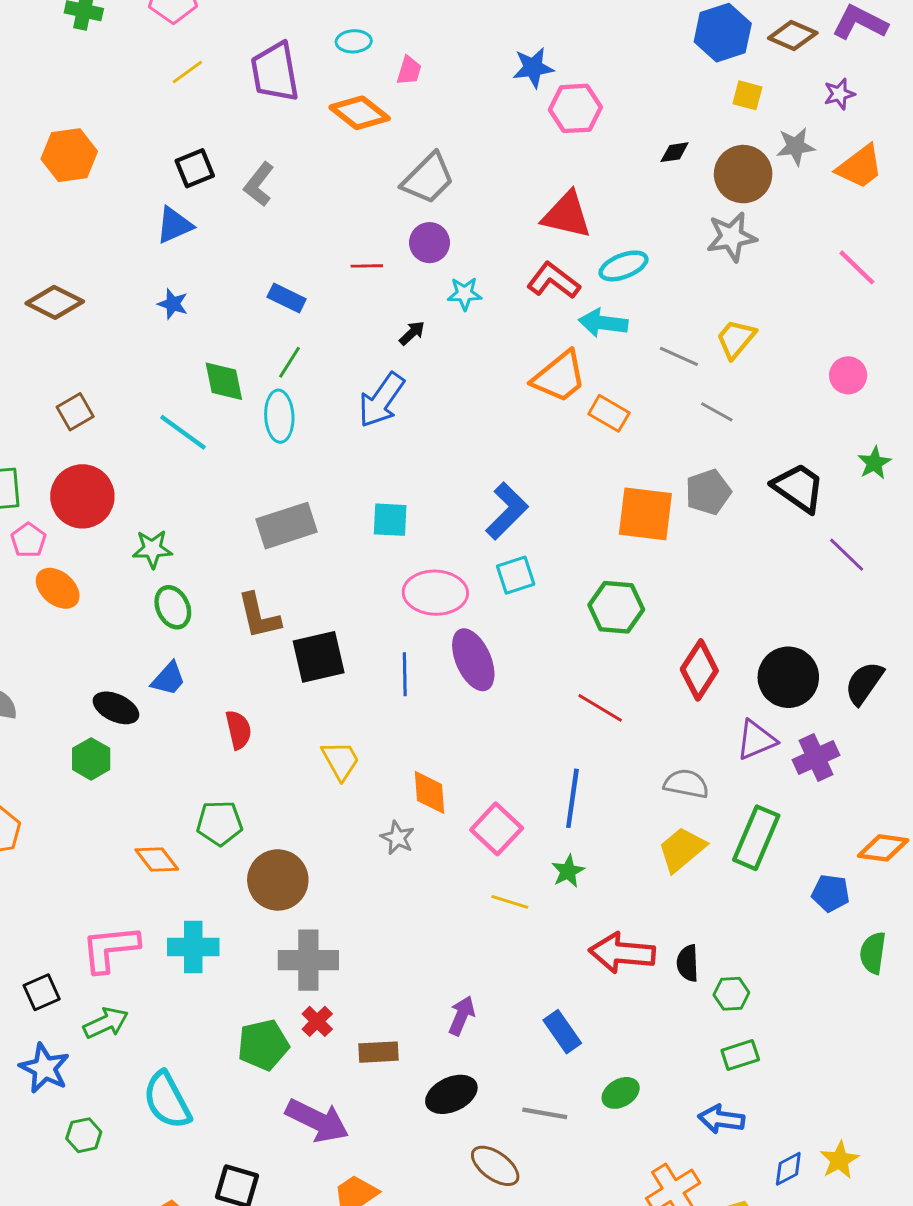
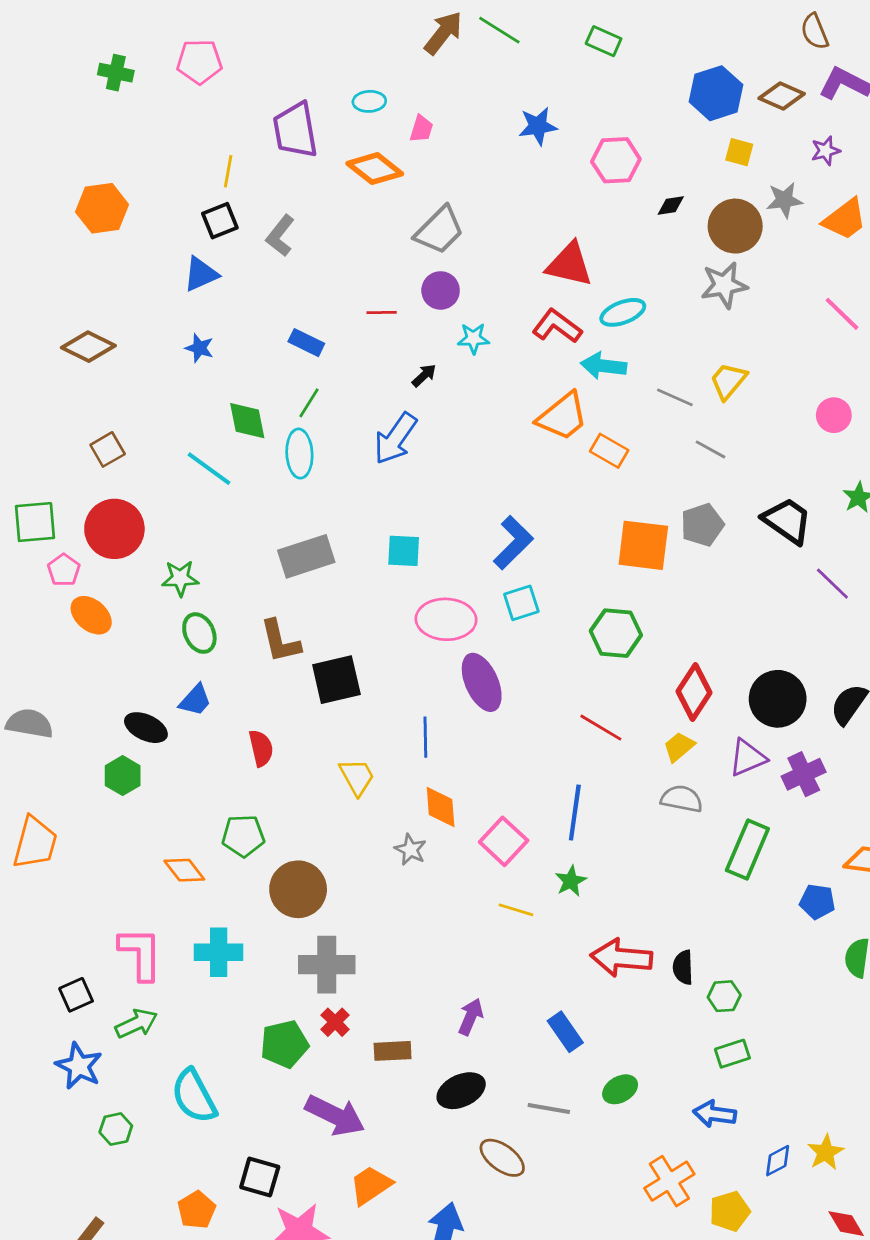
yellow line: (187, 72) -> (228, 171), moved, turned -44
pink hexagon: (575, 108) -> (616, 160), moved
blue line: (405, 674) -> (425, 737), moved
yellow trapezoid: (682, 849) -> (679, 747), moved, size x0.7
pink L-shape: (110, 949) -> (140, 954), turned 96

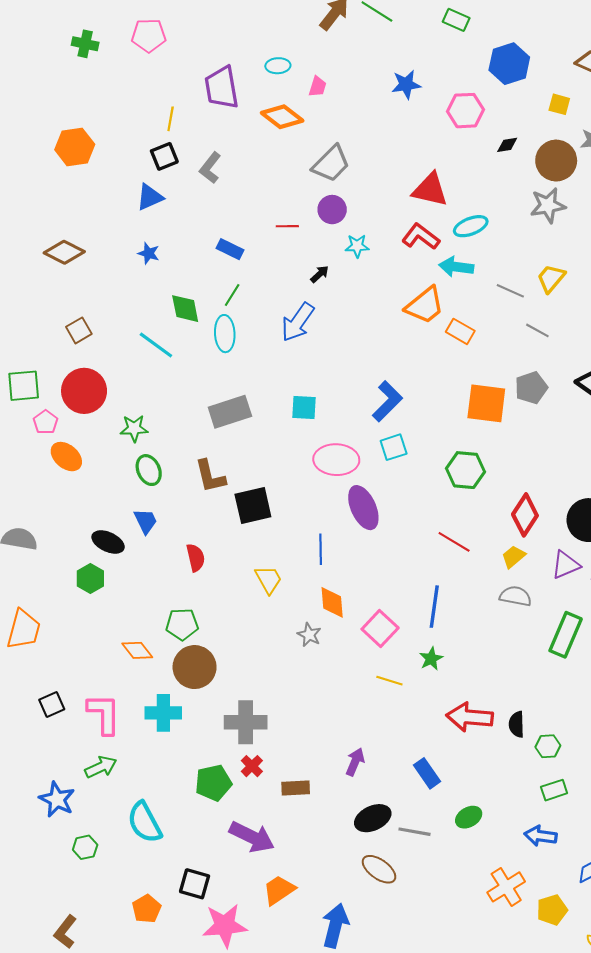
blue hexagon: (716, 93) -> (509, 64), moved
blue trapezoid: (195, 700) -> (146, 521), turned -68
brown circle: (298, 889) -> (195, 667), moved
black square: (76, 995) -> (52, 705), moved
black ellipse: (461, 1091) -> (373, 818), moved

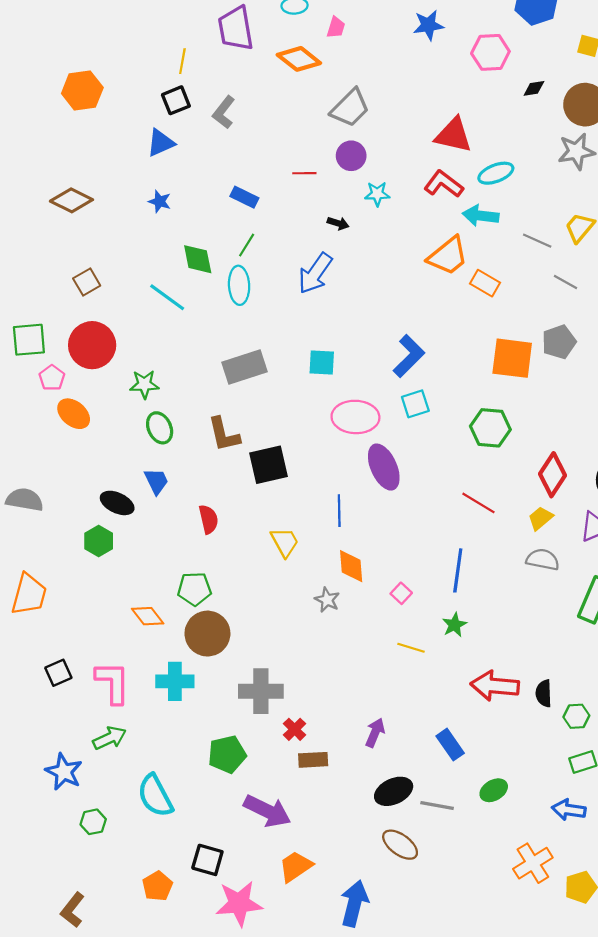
black arrow: (320, 274) -> (338, 223), turned 60
pink square: (380, 628) -> (401, 593), size x0.6
red cross: (252, 766) -> (295, 729), moved

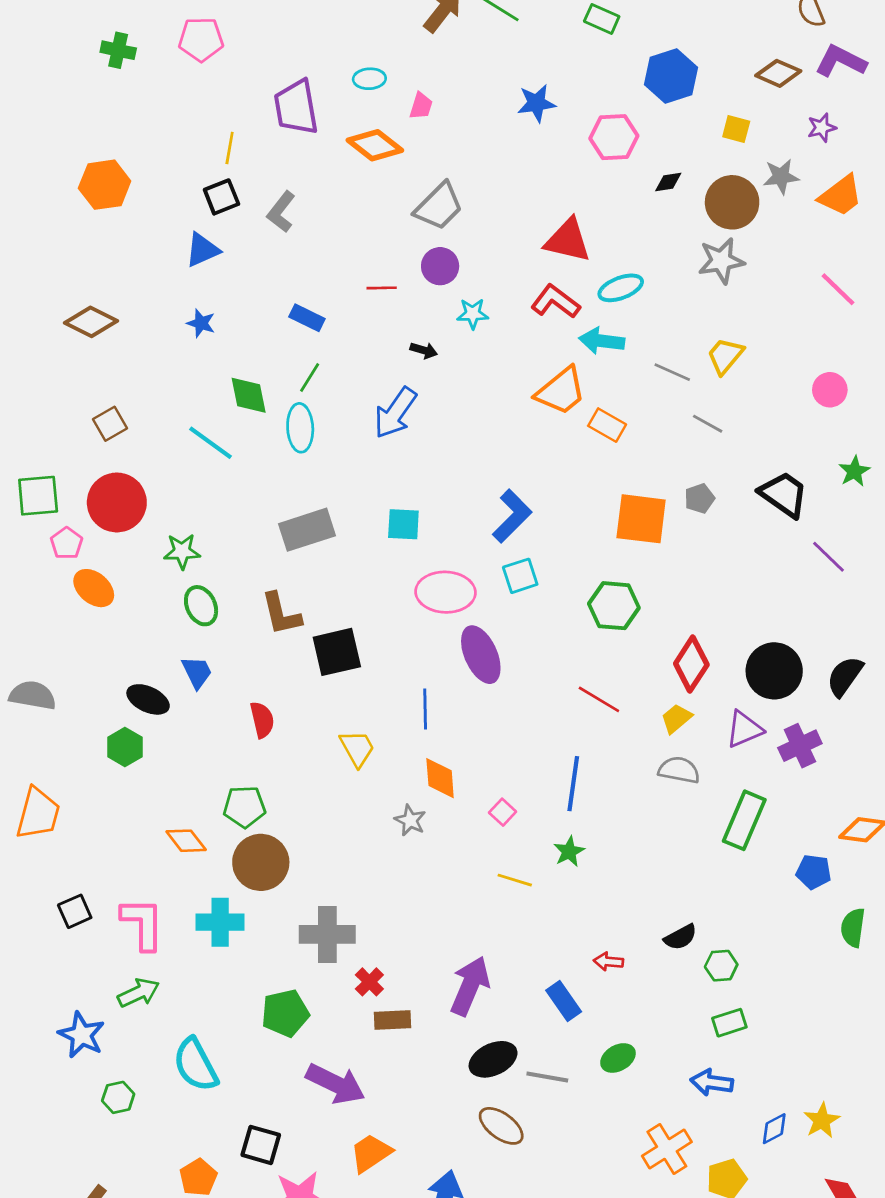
gray pentagon: (559, 342) -> (699, 498), size x0.7
red arrow: (495, 686) -> (608, 962), moved, size x0.5
black semicircle: (544, 693) -> (680, 937), turned -116
purple arrow: (375, 733) -> (470, 986), size x1.6

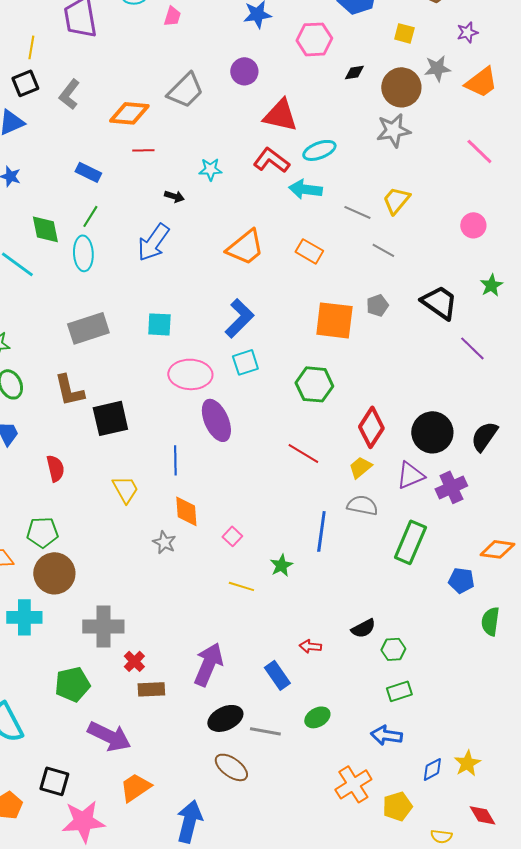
orange diamond: (375, 145) -> (129, 113), moved, turned -33
purple circle: (440, 266) -> (244, 71), moved
orange trapezoid: (561, 391) -> (245, 247), moved
blue line: (573, 784) -> (321, 531), moved

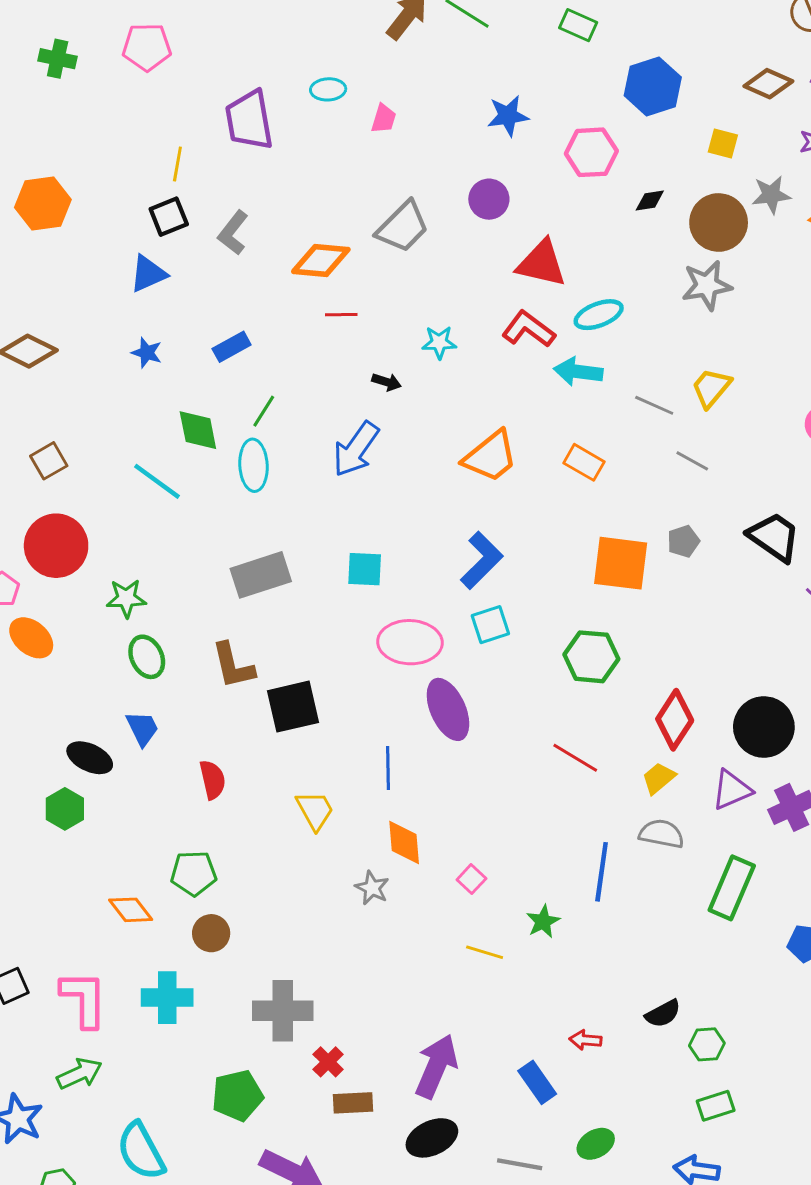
blue rectangle: (88, 172) -> (232, 347), moved, turned -55
brown circle: (54, 573) -> (211, 933), size x0.6
black ellipse: (225, 718) -> (432, 1138), moved

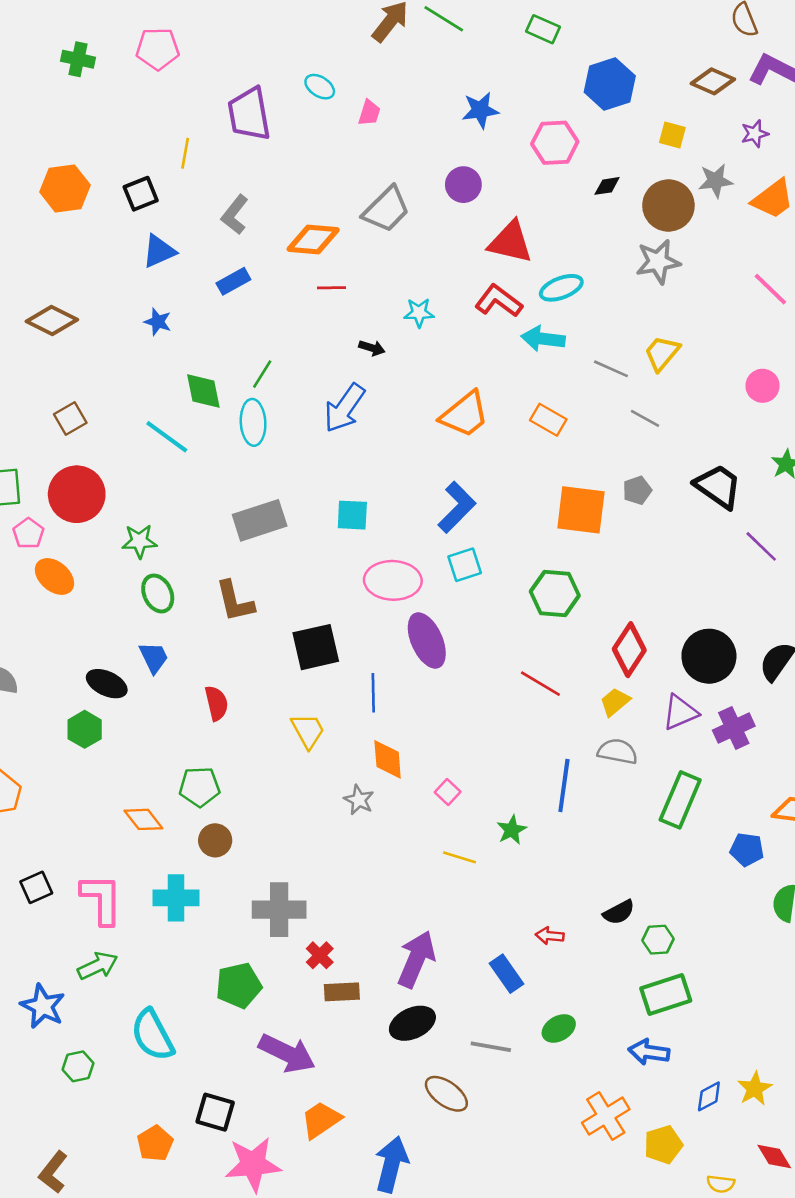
cyan ellipse: (328, 89) -> (320, 87), turned 36
black square: (169, 217) -> (141, 194), moved
blue rectangle: (232, 347) -> (233, 281), moved
black square: (293, 707) -> (316, 647), moved
green rectangle: (716, 1106) -> (666, 995), size x1.5

